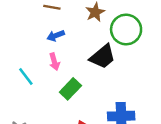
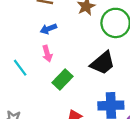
black trapezoid: (103, 57) -> (103, 63), moved

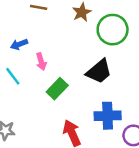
blue arrow: (48, 29) -> (19, 44), moved

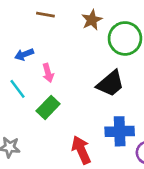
green rectangle: (57, 89) -> (48, 107), moved

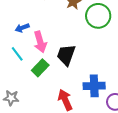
pink arrow: (48, 73) -> (40, 42), size x1.5
black trapezoid: (110, 84) -> (66, 55), moved, turned 150

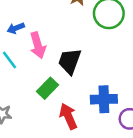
green rectangle: (40, 68) -> (48, 88), moved

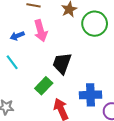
pink arrow: (38, 45) -> (41, 31), moved

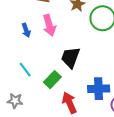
blue arrow: (17, 36) -> (26, 30), turned -88
cyan line: (12, 62) -> (25, 70), moved

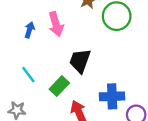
blue arrow: (26, 30) -> (30, 30), turned -144

